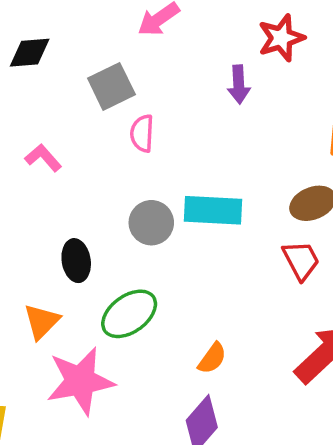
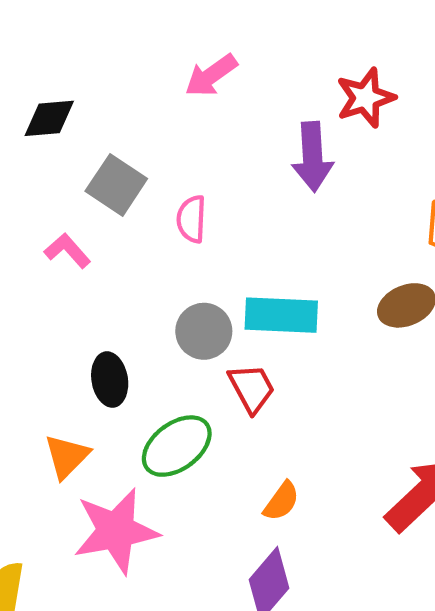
purple arrow: (239, 84) -> (312, 157), size x1.4
gray square: (111, 86) -> (116, 185), moved, turned -30
red trapezoid: (301, 260) -> (252, 388), moved

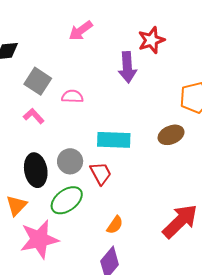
pink semicircle: (191, 219) -> (72, 96), turned 90
pink L-shape: (67, 251) -> (34, 116), moved
gray circle: (204, 331) -> (70, 161), moved
black ellipse: (110, 380) -> (36, 170), size x1.4

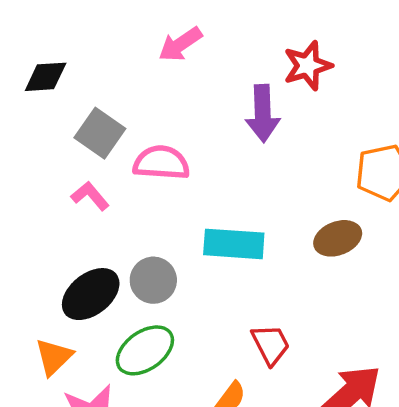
pink semicircle: (72, 96) -> (161, 163), size x1.4
black ellipse: (36, 170) -> (91, 294), turned 60
red trapezoid: (101, 173) -> (271, 344), moved

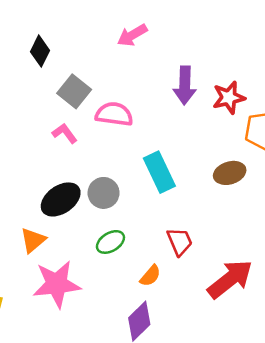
red star: (308, 66) -> (229, 98), moved
black diamond: (46, 77) -> (40, 51), turned -64
cyan rectangle: (234, 244) -> (159, 172), turned 57
green ellipse: (145, 350) -> (110, 242), moved, size x0.7

